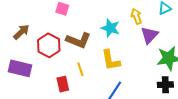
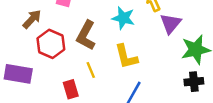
brown arrow: (21, 32) -> (32, 19), moved
brown L-shape: (78, 40) -> (86, 35), turned 100

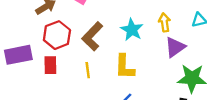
purple rectangle: (18, 74) -> (18, 55), turned -36
red rectangle: (71, 89) -> (50, 65), moved

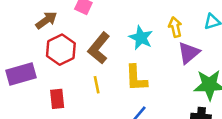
red rectangle: (50, 65) -> (57, 99), moved

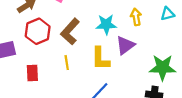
cyan star: (141, 38) -> (106, 24), turned -30
purple triangle: (189, 53) -> (125, 45), moved

